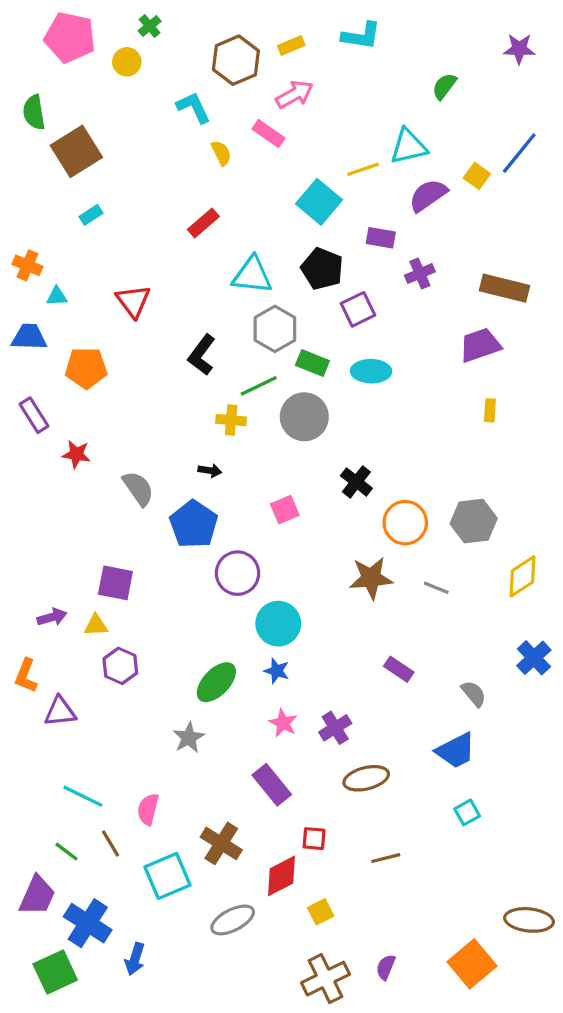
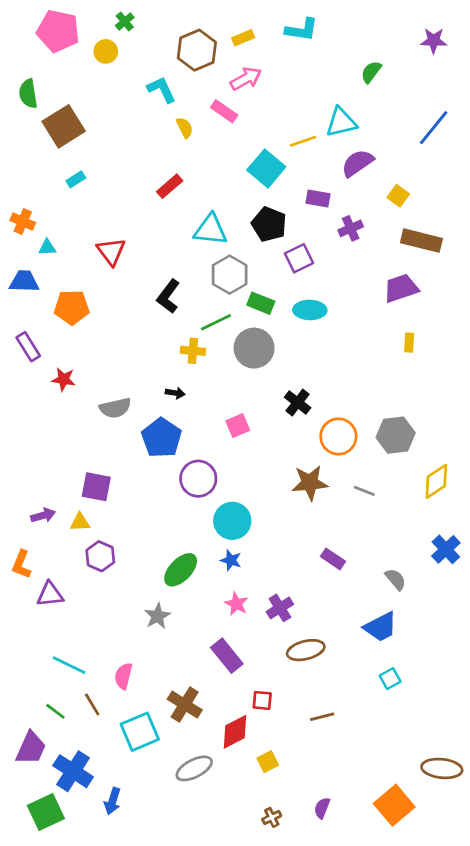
yellow square: (477, 176) -> (398, 196), moved
gray semicircle: (138, 488) -> (115, 408), turned 112
brown cross: (325, 979) -> (272, 817), size x0.5

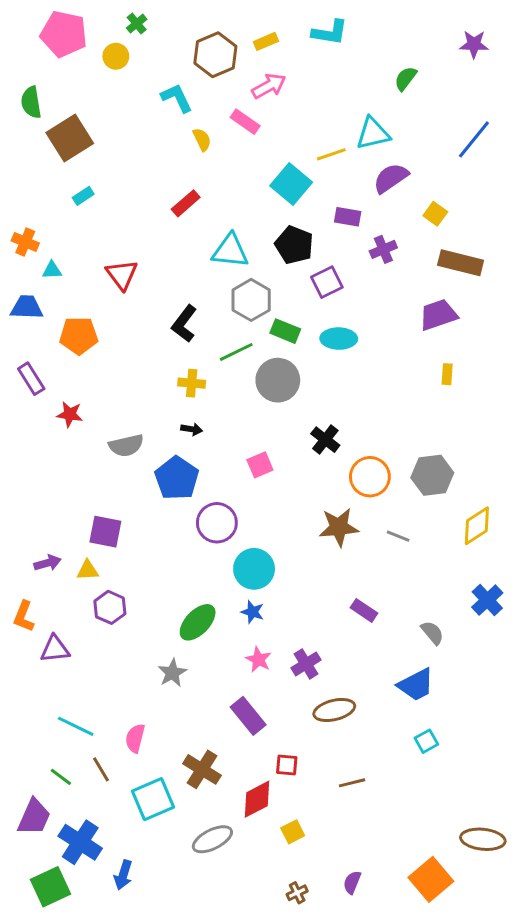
yellow cross: (193, 351) -> (192, 383), moved

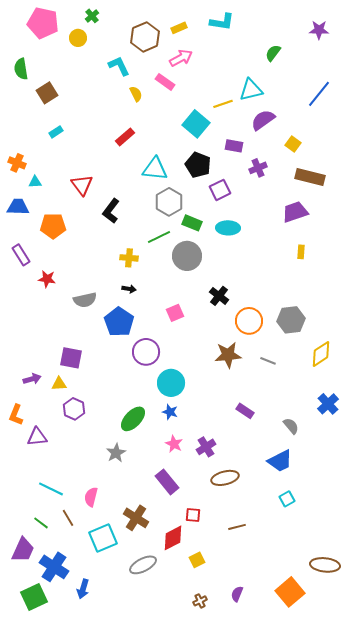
brown square: (70, 138) -> (47, 93), size x0.7
black L-shape: (184, 324) -> (111, 211), moved

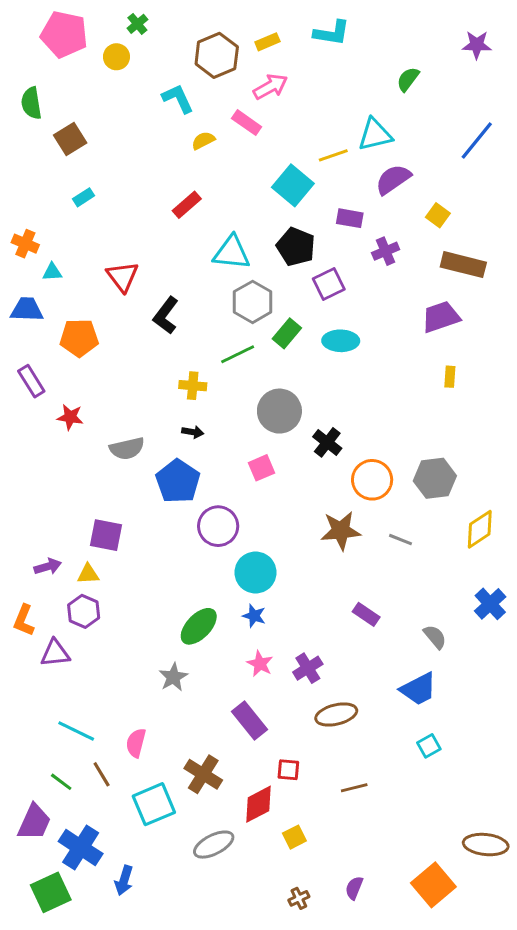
yellow semicircle: (136, 94) -> (203, 140), turned -91
green rectangle: (192, 223) -> (287, 333), turned -72
gray circle: (187, 256) -> (279, 411), moved
purple hexagon: (74, 409) -> (84, 611), moved

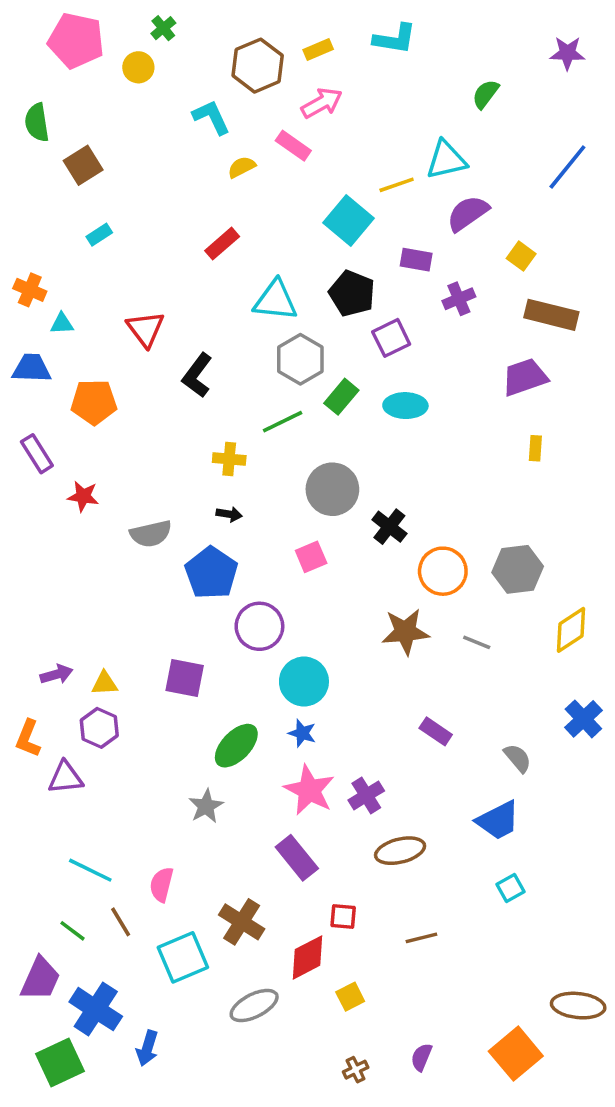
purple square: (106, 535) -> (185, 678), moved
pink star: (260, 664) -> (309, 790), size x1.6

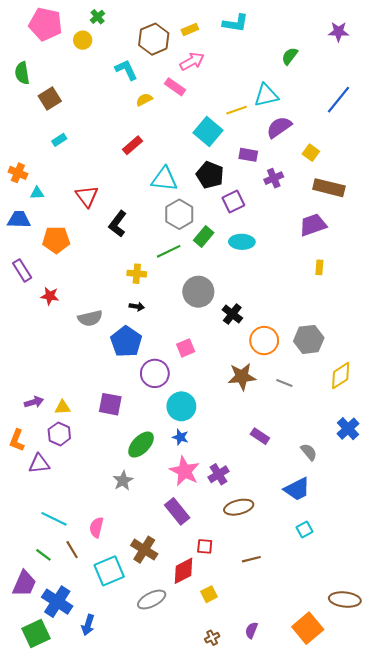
pink square: (311, 557) -> (186, 348), moved

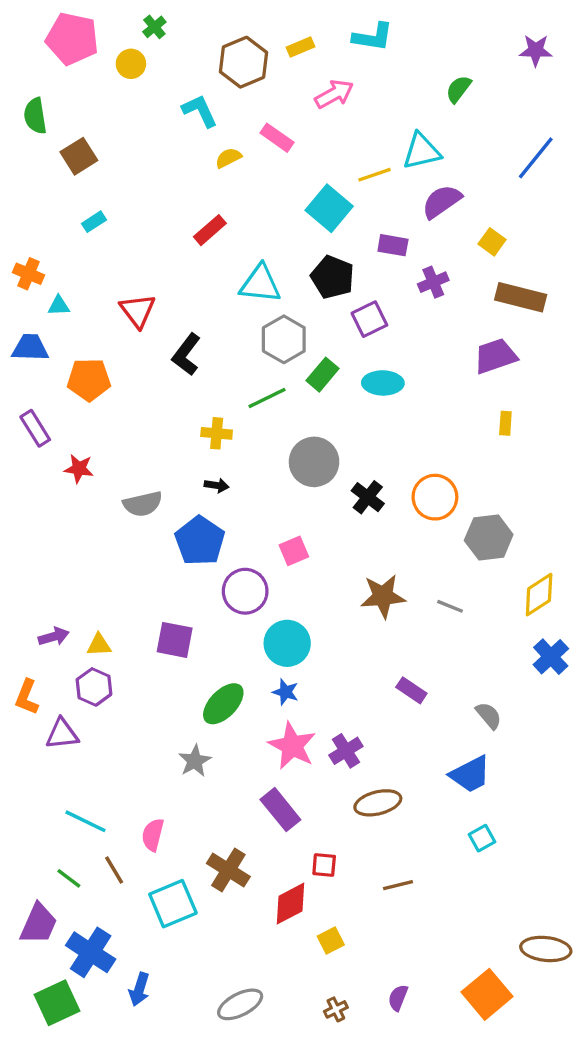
pink arrow: (192, 61) -> (334, 94), moved
orange circle: (264, 341) -> (435, 497), moved
blue cross: (348, 429) -> (551, 657), moved
gray ellipse: (152, 600) -> (240, 1004), moved

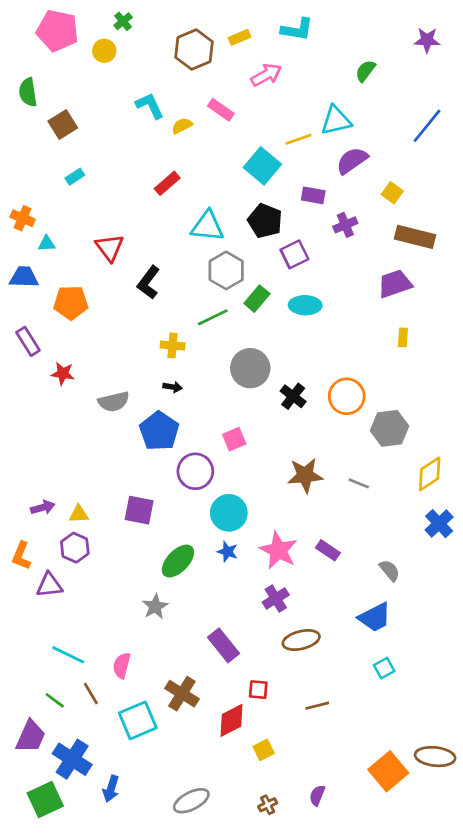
cyan L-shape: (200, 111) -> (150, 106), moved
pink star: (292, 746) -> (278, 550), moved
orange square: (487, 994) -> (388, 771), moved

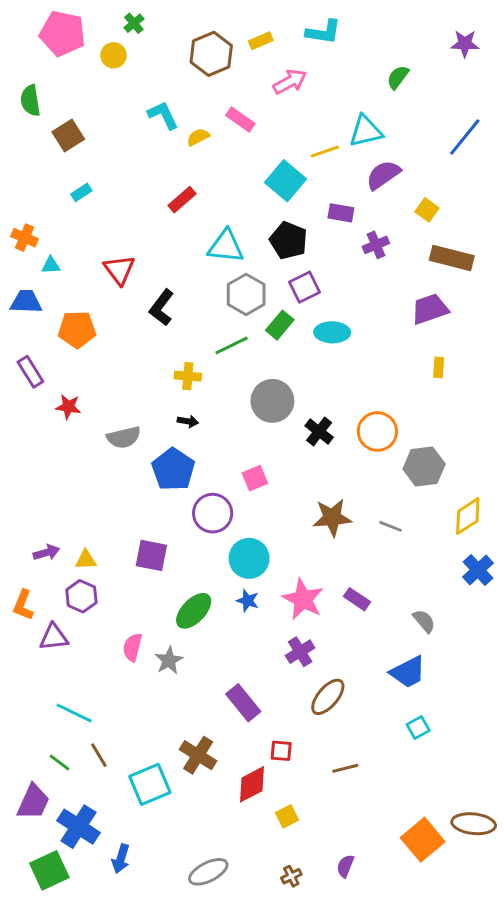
purple square: (294, 254) -> (304, 287), moved
brown ellipse: (301, 640) -> (328, 697), turned -36
pink semicircle: (122, 665) -> (132, 647), moved

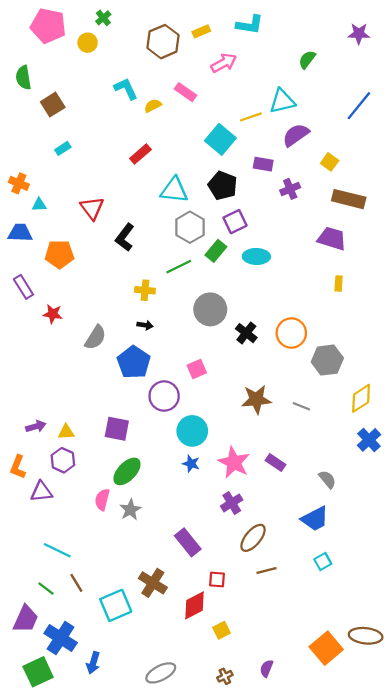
purple trapezoid: (430, 309) -> (332, 238), turned 36
gray semicircle: (124, 437) -> (95, 338), turned -45
green ellipse: (194, 611) -> (127, 471), moved
brown line: (345, 768) -> (267, 570), moved

